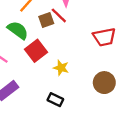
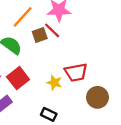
red trapezoid: (104, 37) -> (76, 72), moved
red square: (36, 51) -> (18, 78), moved

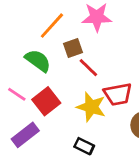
red line: (52, 30) -> (88, 68), moved
yellow star: (54, 83) -> (91, 107), size x1.5

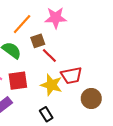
red square: (46, 101) -> (18, 81), turned 30
black rectangle: (84, 146) -> (46, 114), turned 32

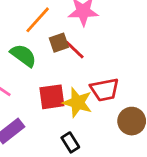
red line: (49, 56) -> (75, 50), moved
red square: (18, 81) -> (52, 97), moved

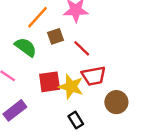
red line: (75, 50) -> (82, 48), moved
black rectangle: (70, 142) -> (76, 120), moved

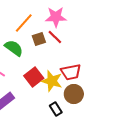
red line: (82, 48) -> (55, 37), moved
red square: (50, 82) -> (34, 77), turned -30
brown circle: (116, 102) -> (74, 94), moved

